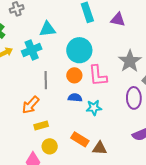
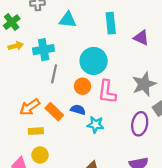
cyan triangle: (47, 29) -> (68, 20), moved
gray line: (46, 80) -> (54, 74), moved
orange rectangle: (80, 139) -> (54, 112), moved

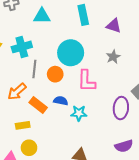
gray star: (144, 84) -> (113, 57), moved, size x0.6
orange circle: (82, 86) -> (55, 74), moved
orange arrow: (30, 107) -> (17, 92), moved

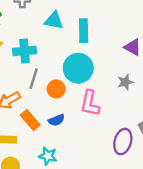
cyan rectangle: (83, 15) -> (84, 31), moved
blue semicircle: (61, 101) -> (56, 120), turned 136
cyan star: (79, 113) -> (48, 156), moved

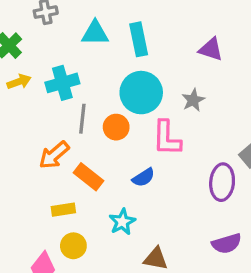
gray star: (125, 82) -> (193, 100), moved
blue semicircle: (56, 120) -> (144, 177), moved
cyan star: (48, 156) -> (122, 222), turned -30

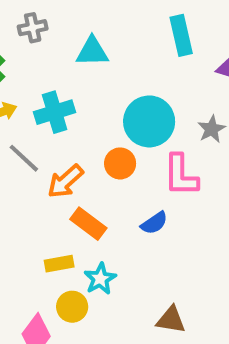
cyan rectangle: (139, 39) -> (181, 35), moved
gray line: (82, 119) -> (24, 158), moved, turned -52
orange arrow: (54, 155) -> (65, 181), moved
cyan star: (122, 222) -> (100, 279), moved

